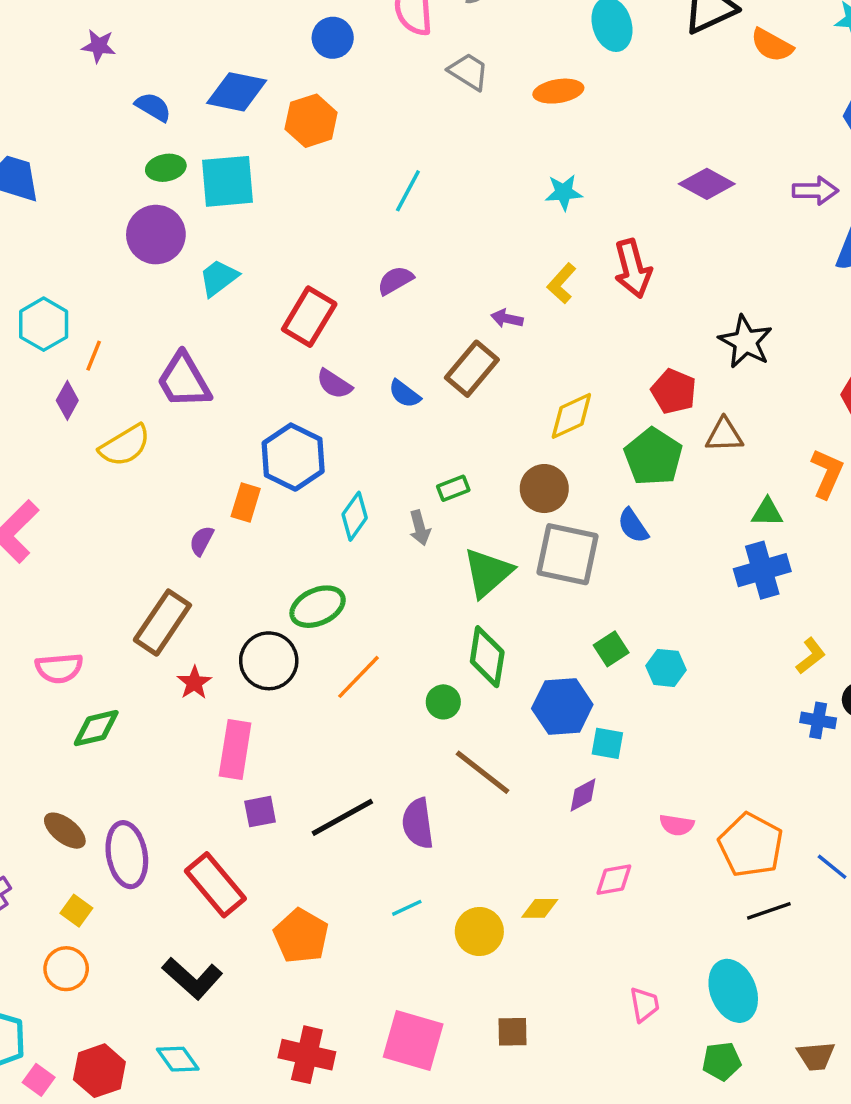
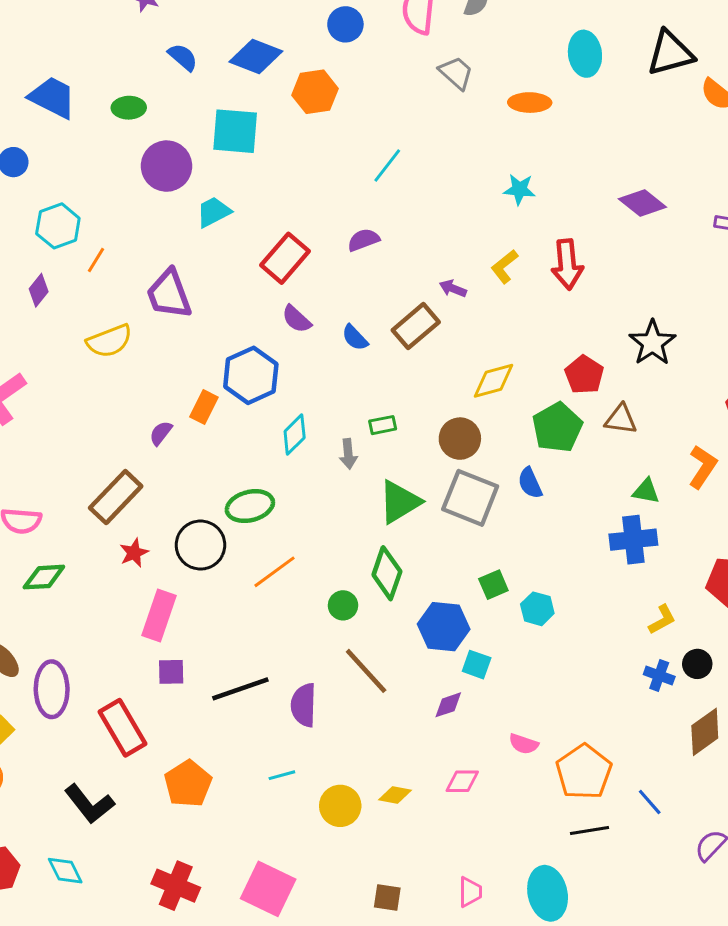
green ellipse: (166, 168) -> (129, 108), moved
purple diamond: (67, 400) -> (39, 290), moved
brown square: (513, 1032) -> (387, 897), moved

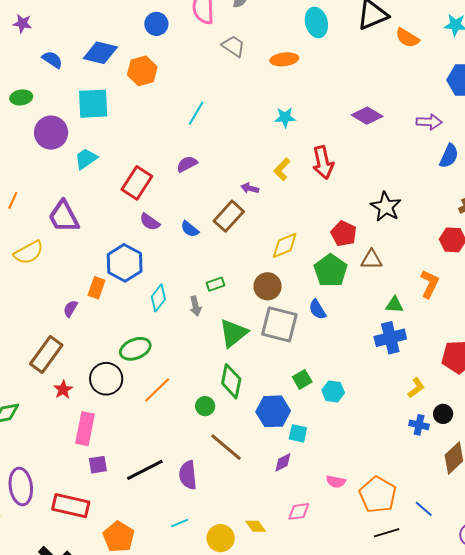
red rectangle: (123, 728) -> (71, 506), turned -39
yellow diamond: (395, 795) -> (256, 526), turned 50

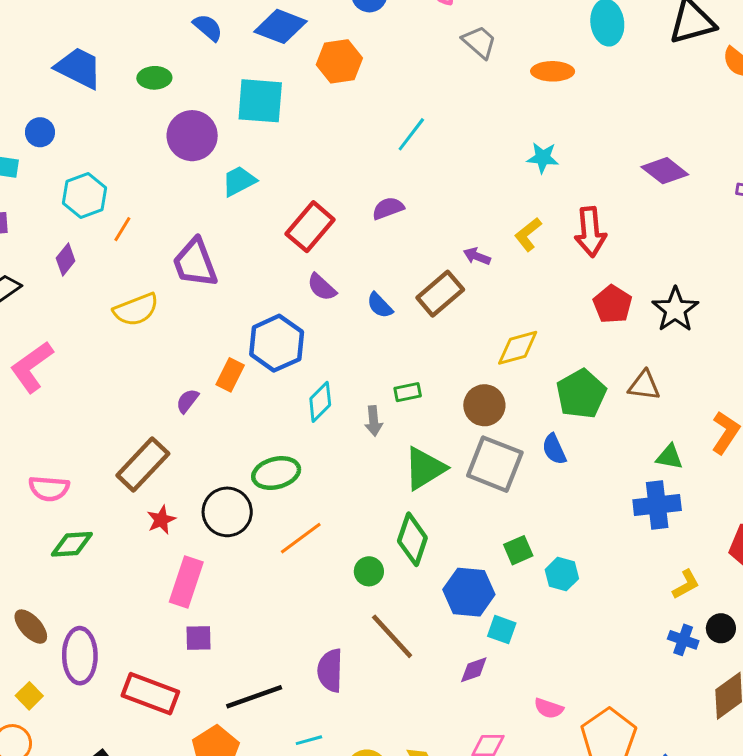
red pentagon: (344, 234) -> (613, 304), moved
black line: (145, 470) -> (254, 697), moved

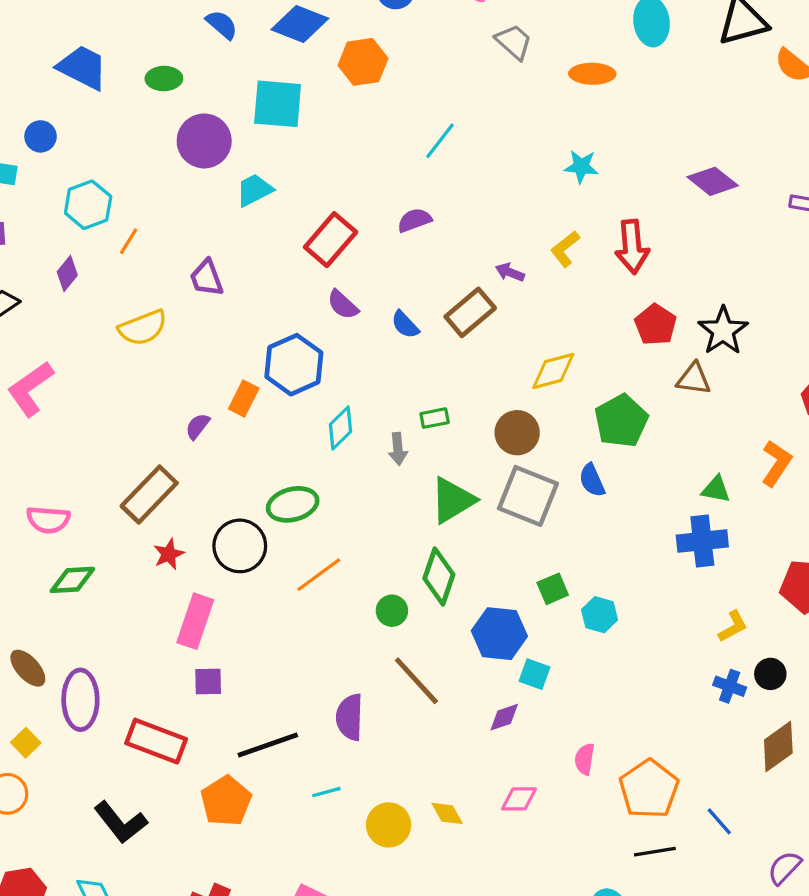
purple trapezoid: (195, 263) -> (207, 278), size x0.7
brown triangle: (644, 386) -> (694, 379), moved
pink semicircle: (549, 708) -> (585, 759), turned 80

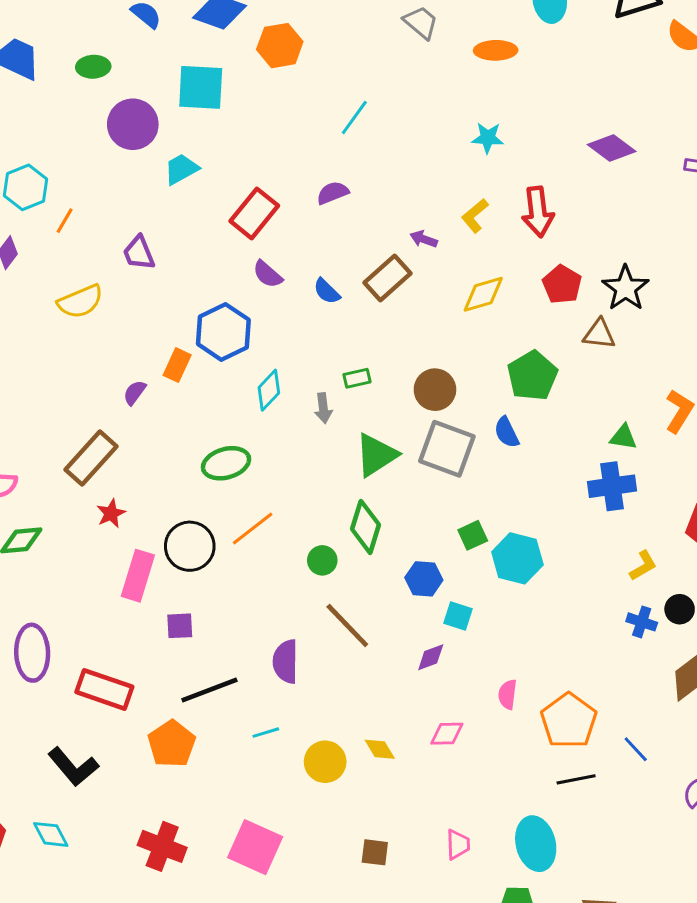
yellow diamond: (553, 371) -> (483, 294), moved
black circle: (240, 546) -> (190, 546), moved
cyan hexagon: (600, 615) -> (517, 558), size x1.5
blue hexagon: (499, 634) -> (424, 579), size x0.7
purple square: (208, 681) -> (180, 626), moved

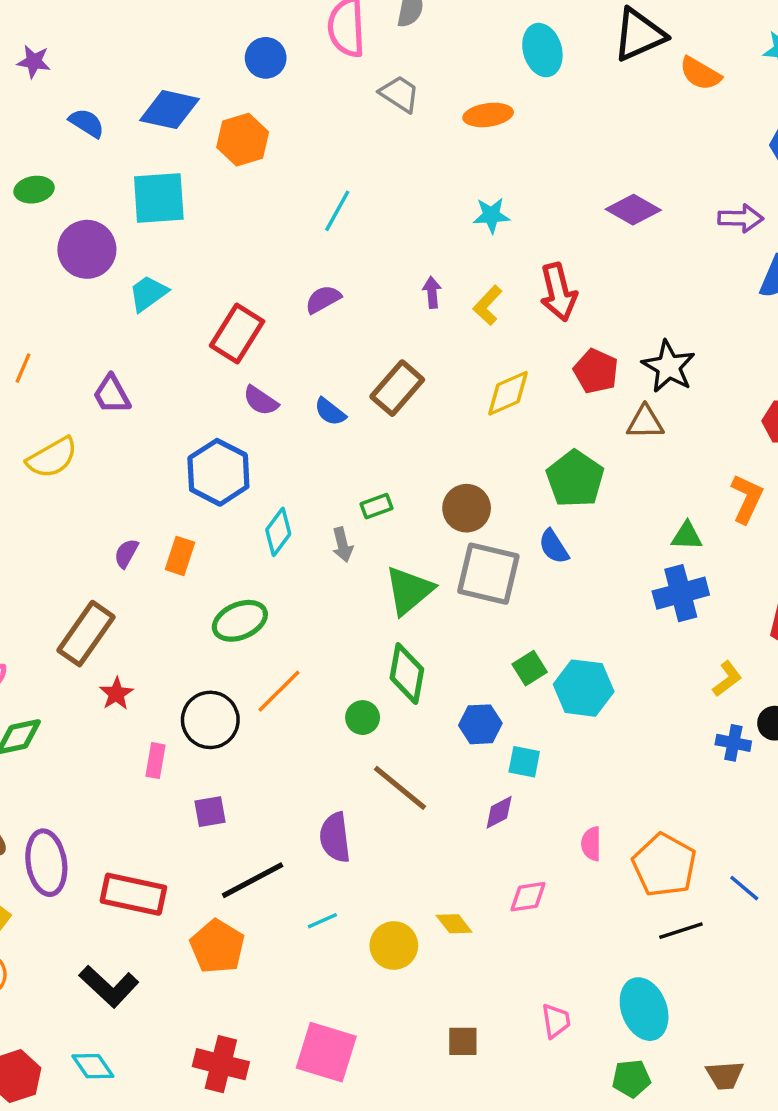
purple arrow: (424, 239) -> (432, 292), moved, turned 72
orange rectangle: (177, 365) -> (180, 556), moved
pink rectangle: (138, 576) -> (156, 761), size x0.6

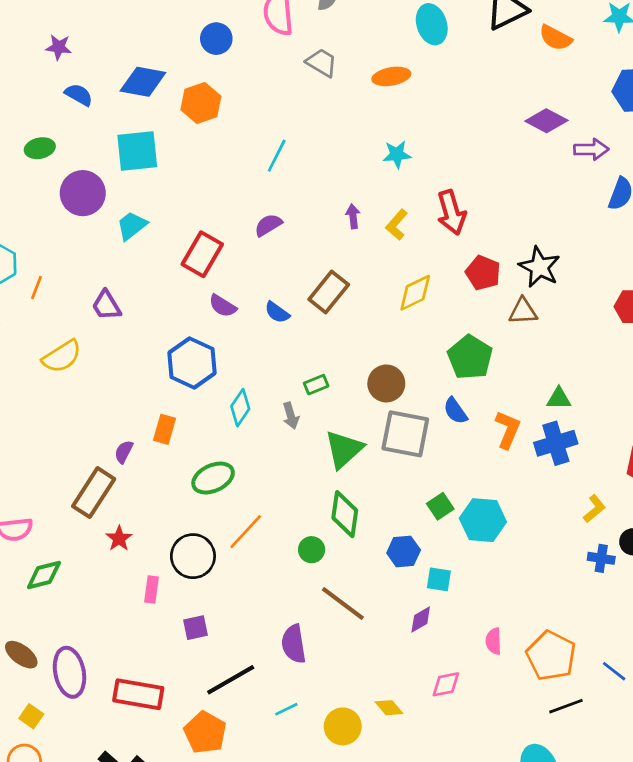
purple star: (34, 62) -> (59, 47), moved
purple diamond: (633, 210) -> (546, 121), moved
orange L-shape: (747, 499) -> (508, 430), moved
purple semicircle: (126, 553) -> (124, 452), moved

